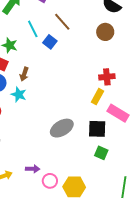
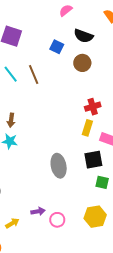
brown line: (62, 22) -> (34, 74), moved, turned 30
blue square: (50, 42) -> (57, 47), moved
gray ellipse: (62, 128) -> (59, 166), turned -60
yellow hexagon: (74, 187) -> (95, 217), moved

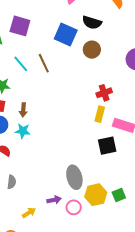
blue square: (57, 47) -> (66, 34), size x1.6
gray ellipse: (59, 166) -> (74, 177), moved
green square: (102, 182) -> (119, 195), moved, turned -32
yellow hexagon: (95, 217) -> (96, 195), moved

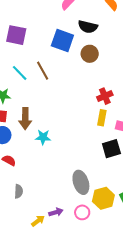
brown arrow: (23, 110) -> (25, 119), size x1.5
cyan star: (23, 131) -> (43, 137), moved
purple arrow: (54, 200) -> (56, 212), moved

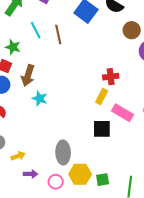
brown circle: (90, 54) -> (132, 30), moved
yellow arrow: (38, 221) -> (18, 156), moved

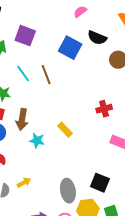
yellow rectangle: (102, 97) -> (65, 130), moved, turned -63
black square: (102, 129) -> (100, 183), moved, turned 30
yellow arrow: (18, 156) -> (24, 183), moved

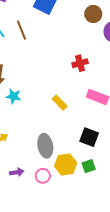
yellow rectangle: (65, 130) -> (60, 103), moved
black square: (100, 183) -> (89, 137), moved

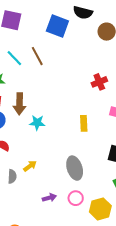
yellow rectangle: (60, 103) -> (84, 123), turned 49
yellow hexagon: (66, 164) -> (100, 209), moved

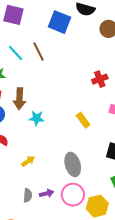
yellow rectangle: (84, 123) -> (83, 120), turned -35
gray semicircle: (12, 176) -> (28, 195), moved
pink circle: (76, 198) -> (73, 195), size x1.5

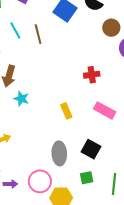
gray ellipse: (73, 164) -> (59, 153), moved
purple arrow: (47, 193) -> (10, 184), moved

